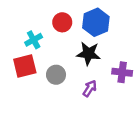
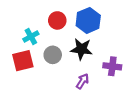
gray circle: (56, 75) -> (53, 55), moved

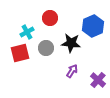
blue hexagon: (88, 20) -> (93, 26), moved
purple cross: (112, 66) -> (98, 80), moved, turned 35

